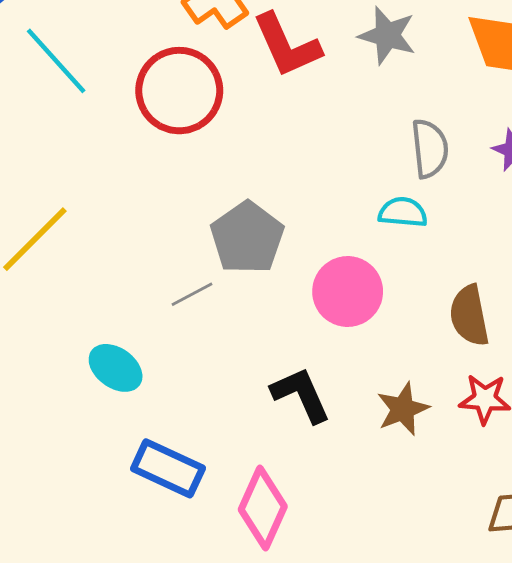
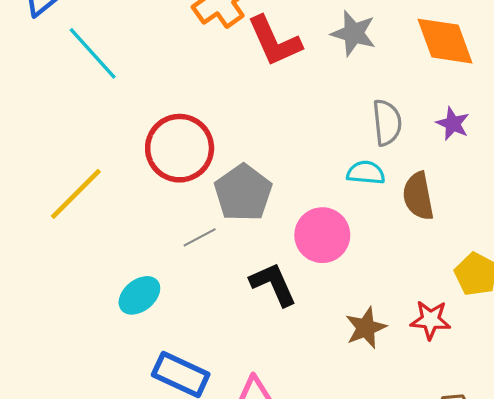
red circle: (179, 91) -> (180, 148), moved
brown semicircle: (469, 316) -> (418, 196), moved
cyan ellipse: (116, 368) -> (139, 295), turned -75
black L-shape: (301, 395) -> (273, 284), moved

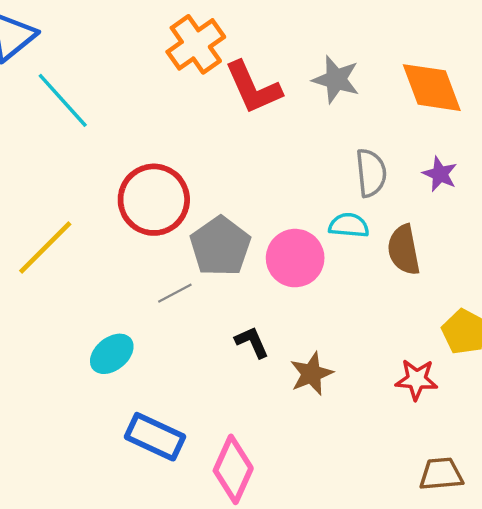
pink circle: (322, 235) -> (295, 258), moved
black L-shape: (273, 284) -> (252, 342), size x0.7
brown star: (366, 328) -> (311, 374), moved

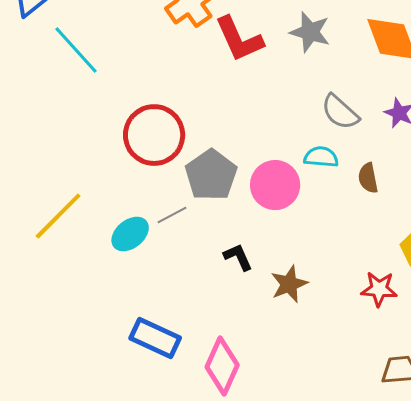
gray semicircle: (371, 173) -> (340, 112), turned 138
yellow line: (45, 248) -> (58, 216), moved
brown semicircle: (404, 250) -> (368, 178), size x0.7
cyan ellipse: (112, 354) -> (130, 234), moved

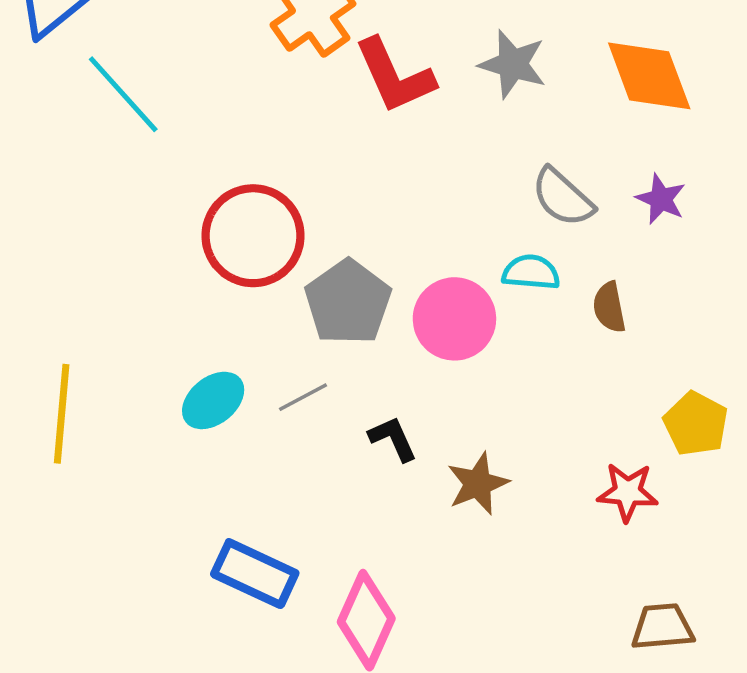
gray line: (172, 215) -> (303, 397), moved
yellow line: (58, 216) -> (62, 414), moved, turned -40

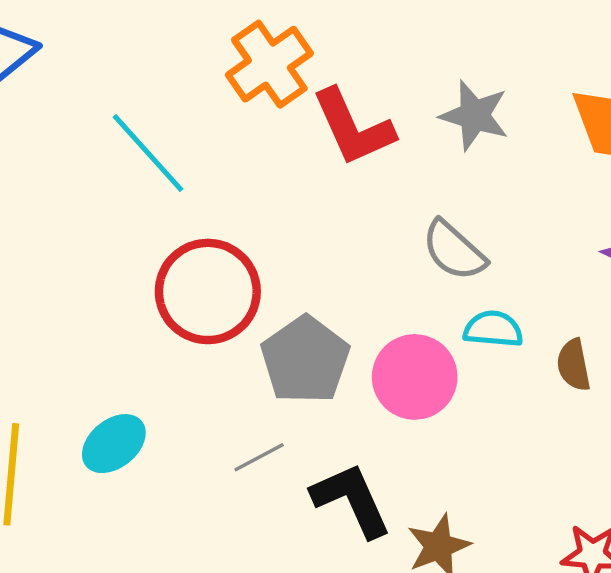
cyan line: (123, 94) -> (148, 153), moved
gray semicircle: (563, 197) -> (454, 250), moved
cyan ellipse: (213, 400) -> (114, 444), moved
black L-shape: (393, 439) -> (351, 500), size x1.6

